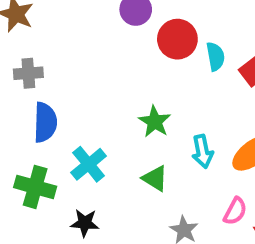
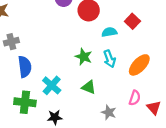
cyan semicircle: (215, 56) -> (109, 32), moved, turned -80
cyan arrow: (202, 151) -> (110, 59), moved

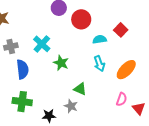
green star: (84, 57) -> (61, 63), moved
cyan cross: (52, 85) -> (42, 44), moved
gray star: (109, 112) -> (71, 106), moved

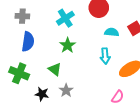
cyan cross: (42, 44) -> (65, 18), moved
green triangle: (80, 89) -> (55, 69), moved

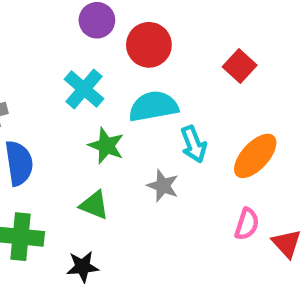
cyan semicircle: (112, 32) -> (153, 106), moved, size x1.5
gray star: (66, 90) -> (163, 186), moved

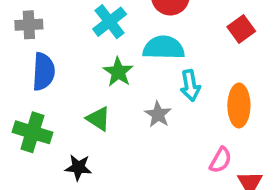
orange ellipse: (255, 156) -> (239, 106), turned -54

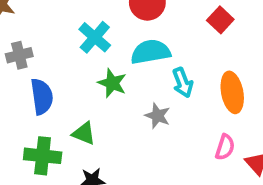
green triangle: (98, 119) -> (84, 133), moved

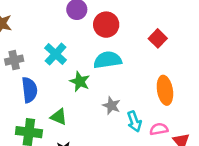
cyan cross: (95, 37) -> (56, 54), moved
cyan arrow: (183, 83) -> (134, 121), moved
pink semicircle: (225, 147) -> (159, 129), turned -120

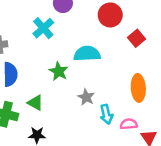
red circle: (106, 25) -> (110, 15), moved
cyan cross: (56, 54) -> (43, 28), moved

